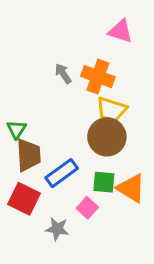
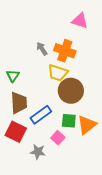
yellow trapezoid: (111, 110) -> (58, 73), moved
green triangle: (16, 129) -> (13, 76), moved
orange triangle: (131, 188) -> (87, 125), turned 50

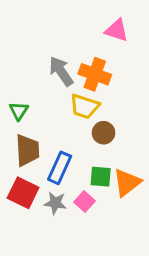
gray arrow: (42, 49) -> (61, 71), size x1.5
brown circle: (71, 91) -> (104, 133), size x0.6
blue rectangle: (41, 115) -> (60, 168), turned -30
gray star: (38, 152) -> (55, 203), moved

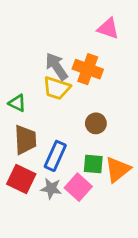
yellow trapezoid: (84, 106) -> (57, 88), moved
green triangle: (19, 111) -> (17, 103), turned -36
pink square: (84, 202) -> (78, 187), size x1.4

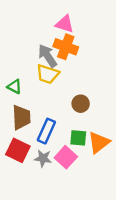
pink triangle: (108, 28) -> (65, 24), moved
orange cross: (88, 69) -> (66, 47), moved

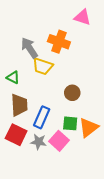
pink triangle: (65, 24) -> (82, 17), moved
gray arrow: (48, 56) -> (29, 48), moved

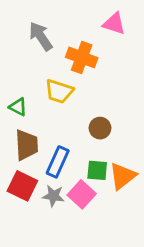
gray arrow: (29, 48) -> (41, 36), moved

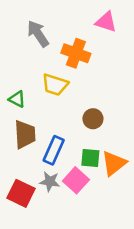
red square: (22, 186) -> (21, 193), moved

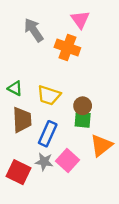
pink triangle: (106, 22) -> (80, 20), moved, turned 36
yellow trapezoid: (55, 85) -> (49, 95), moved
green square: (90, 158) -> (83, 120), moved

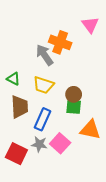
pink triangle: (80, 20) -> (90, 25), moved
gray arrow: (34, 30) -> (45, 55), moved
orange triangle: (101, 145) -> (90, 130), turned 50

